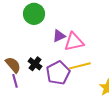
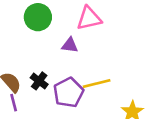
purple triangle: (59, 36) -> (70, 45), turned 32
pink triangle: (74, 42) -> (89, 18), moved

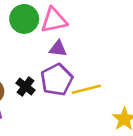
pink triangle: (89, 18) -> (54, 20), moved
purple pentagon: (69, 92) -> (57, 80), moved

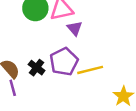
purple triangle: (58, 49) -> (75, 28), moved, turned 42

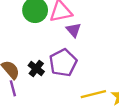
yellow line: (90, 70) -> (93, 94), moved

